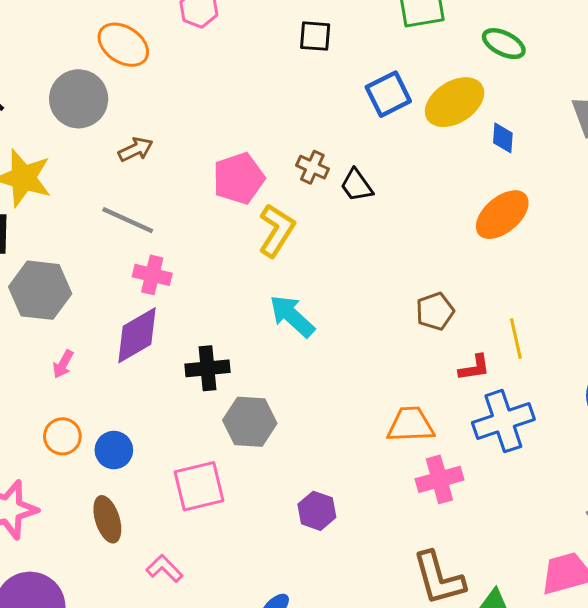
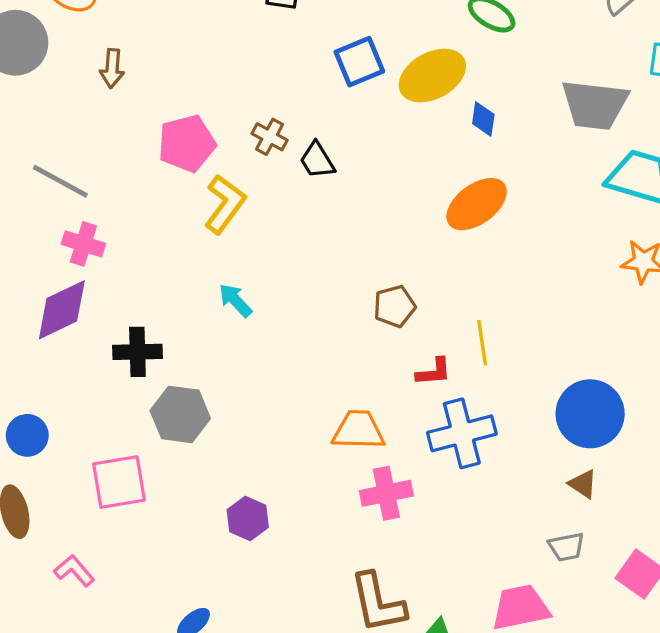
brown arrow: (136, 149) -> (112, 68), moved, turned 116
cyan arrow: (292, 316) -> (235, 300), size x0.7

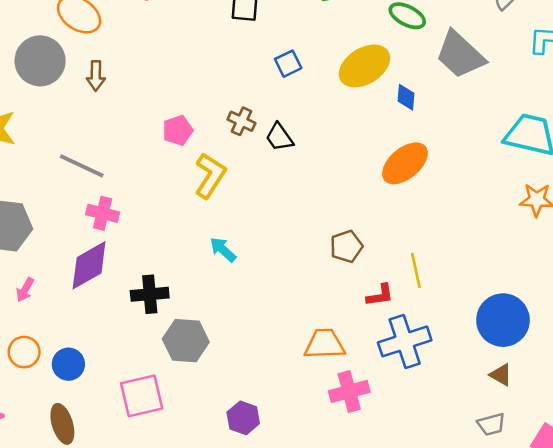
blue square: (359, 62) -> (288, 64), moved, size x0.7
brown arrow: (112, 68) -> (96, 76), moved
gray trapezoid: (595, 105) -> (460, 55), moved, turned 40
pink pentagon: (187, 143) -> (178, 130), size x0.7

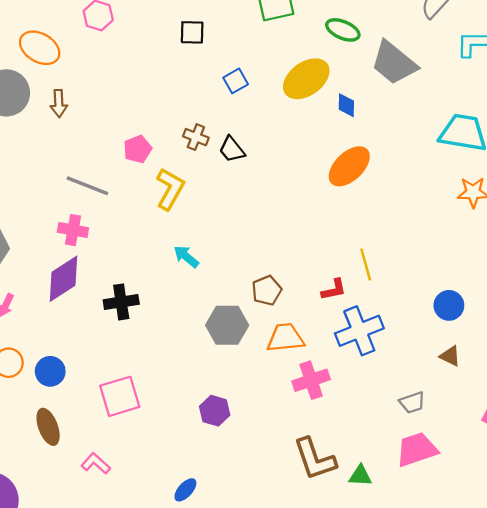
gray line: (82, 166) -> (87, 186), moved
brown pentagon: (346, 246) -> (267, 290), moved
blue circle: (503, 320) -> (449, 305), size x0.6
gray hexagon: (186, 341) -> (227, 325), moved
gray trapezoid: (491, 424) -> (412, 403), moved

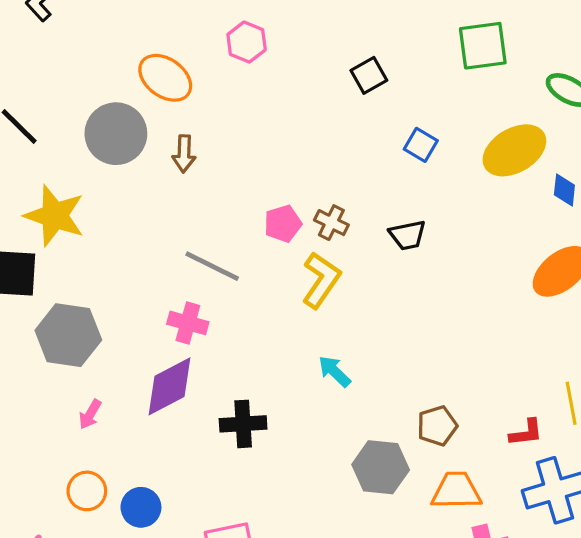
black square: (192, 32) -> (369, 75), turned -36
blue square: (236, 81) -> (421, 145), turned -35
brown cross: (196, 137) -> (331, 223), moved
black trapezoid: (232, 149) -> (408, 235), turned -68

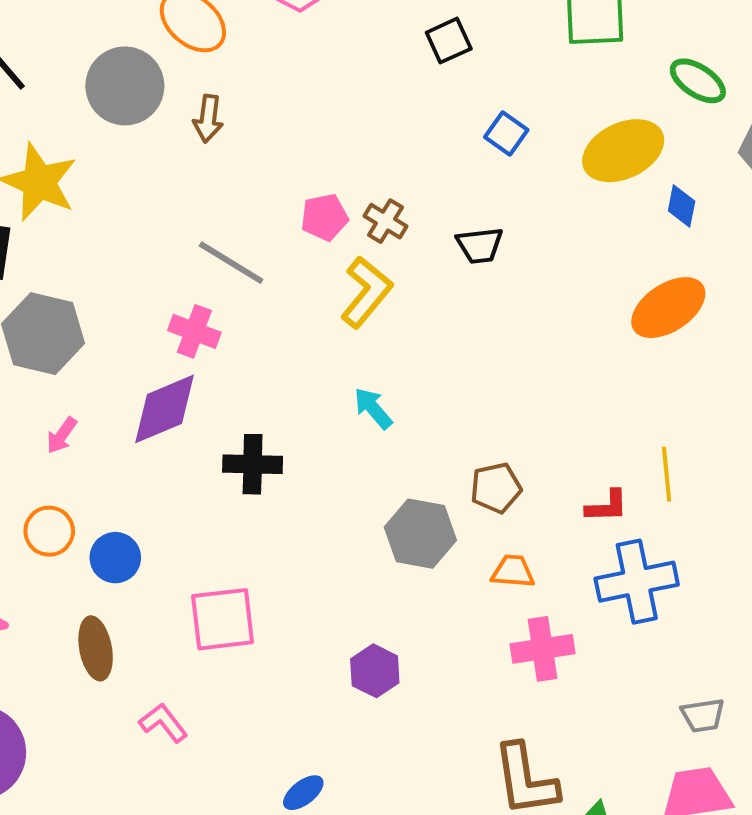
orange trapezoid: (456, 491) -> (513, 571), size x0.7

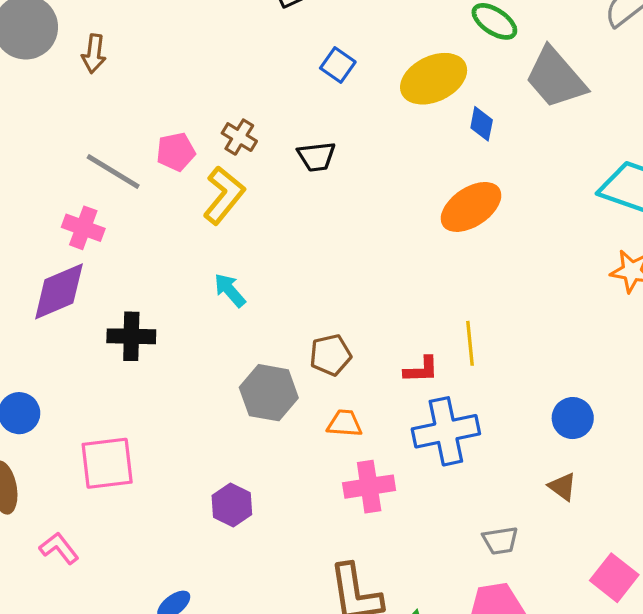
pink pentagon: (324, 217) -> (176, 152), moved

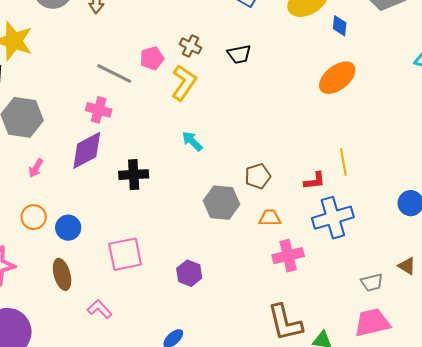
brown triangle: (562, 487) -> (407, 266), moved
purple hexagon: (232, 505) -> (189, 273), moved

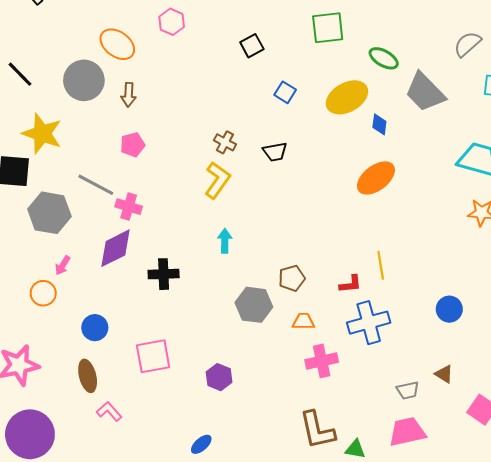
pink pentagon: (152, 58) -> (133, 145), moved
gray line: (114, 74) -> (96, 185), moved
cyan arrow: (192, 141) -> (225, 241), turned 45
orange circle: (34, 217) -> (43, 293), moved
pink L-shape: (100, 309) -> (109, 411), moved

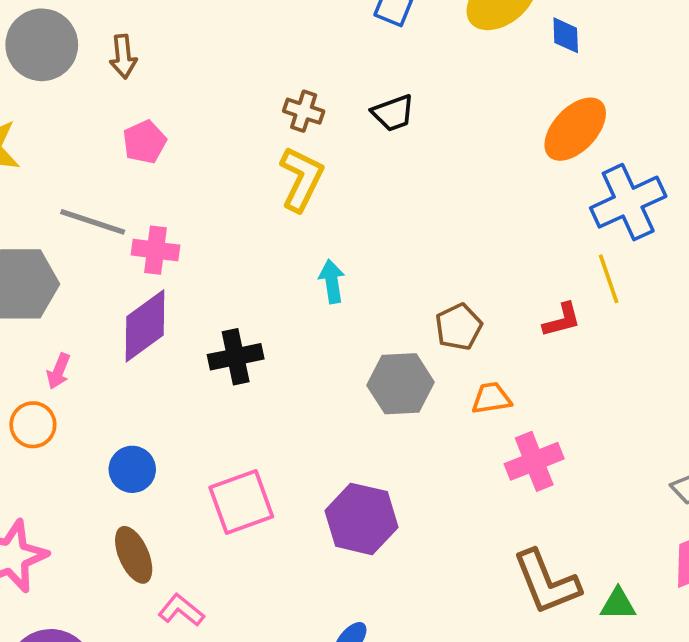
blue cross: (369, 323) -> (628, 202), moved
purple hexagon: (219, 377) -> (361, 519), size x1.5

